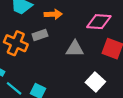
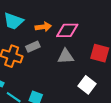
pink diamond: (99, 22) -> (67, 30), moved

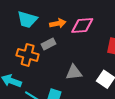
gray triangle: (66, 56) -> (74, 72), moved

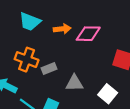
gray rectangle: (48, 44) -> (49, 69), moved

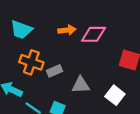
cyan trapezoid: (30, 22) -> (21, 30), moved

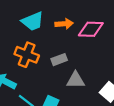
cyan trapezoid: (21, 30) -> (33, 21), moved, turned -45
gray rectangle: (54, 71) -> (59, 60), moved

